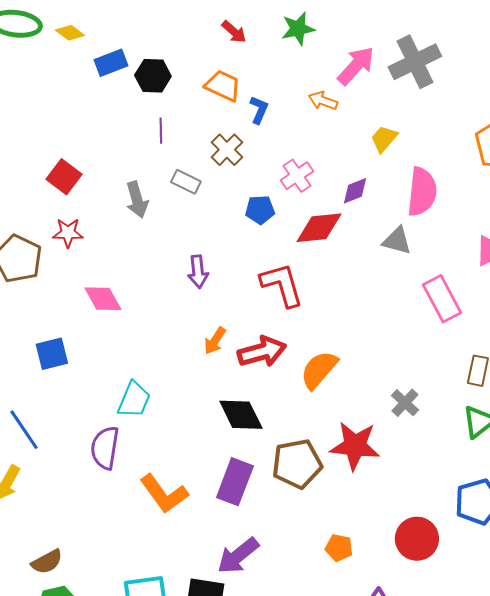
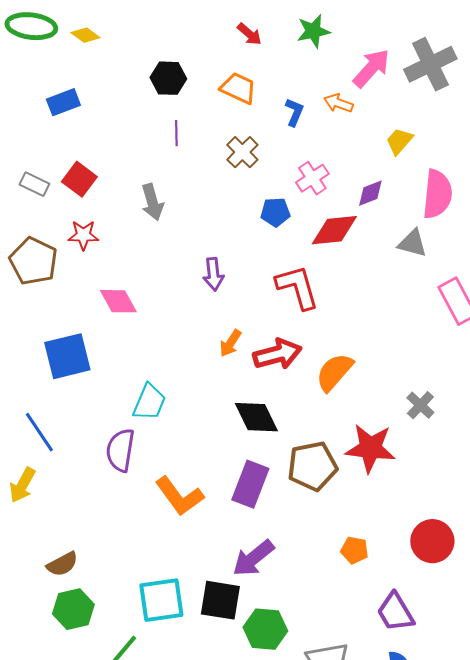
blue rectangle: (111, 63) -> (63, 102), moved
blue L-shape: (259, 110) -> (294, 112), moved
gray rectangle: (186, 182) -> (34, 184), moved
blue square: (52, 354) -> (67, 356), size x1.4

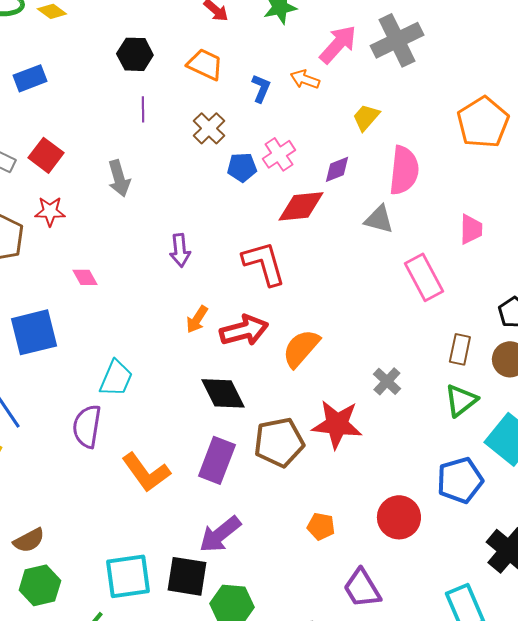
blue pentagon: (275, 212) -> (242, 167), moved
pink diamond: (118, 301) -> (85, 277), size x0.7

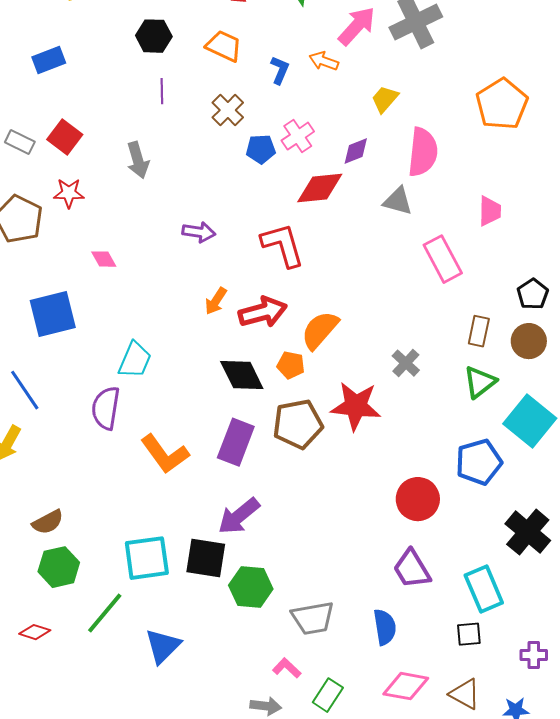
purple arrow: (180, 250) -> (199, 232), turned -76
orange pentagon: (321, 526) -> (291, 365), moved
purple trapezoid: (362, 588) -> (412, 569), moved

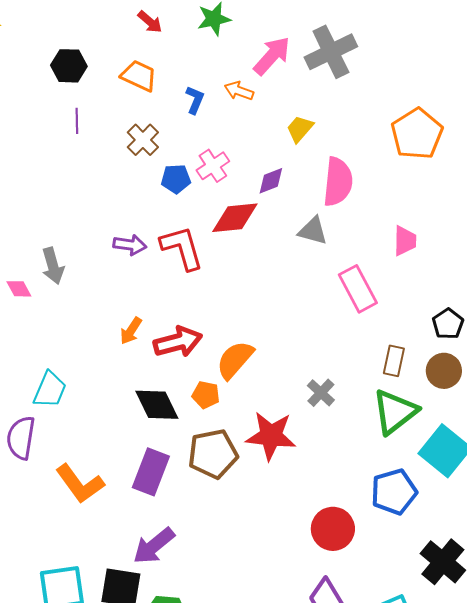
gray arrow: (138, 160) -> (53, 266), moved
purple arrow: (199, 232) -> (130, 245), moved
red L-shape: (283, 245) -> (182, 248), moved
green triangle: (480, 382) -> (395, 412), size x1.4

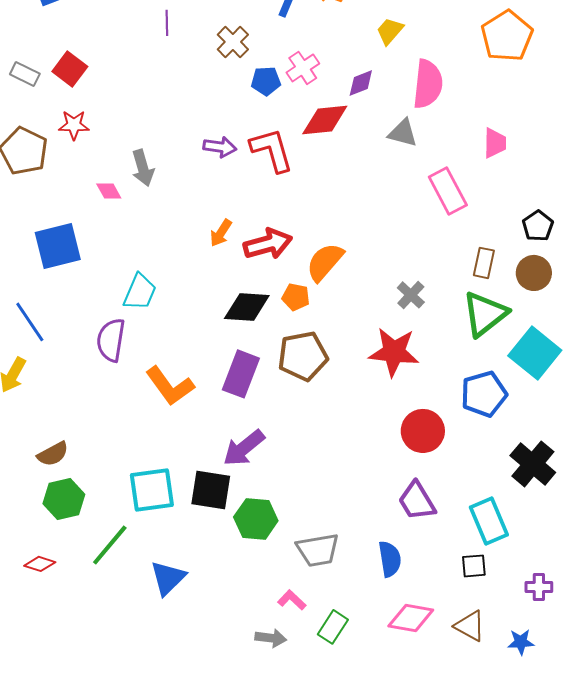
black diamond: (157, 405) -> (247, 307), turned -60
red star: (271, 436) -> (394, 352), moved

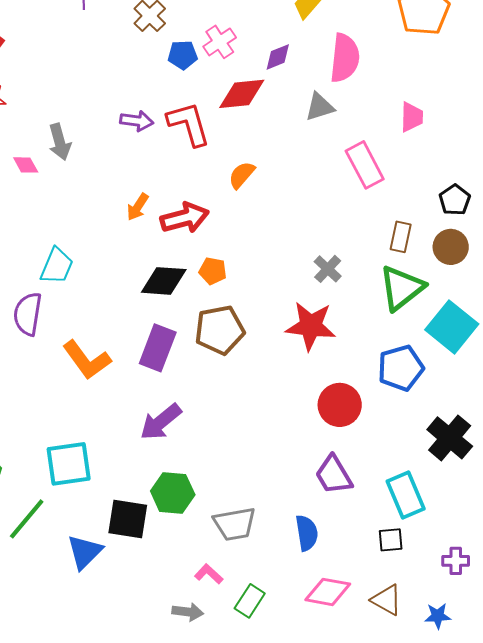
gray triangle: (403, 133) -> (320, 107), turned -32
orange semicircle: (325, 262) -> (242, 175), moved, size x0.7
black square: (211, 490) -> (128, 519), moved

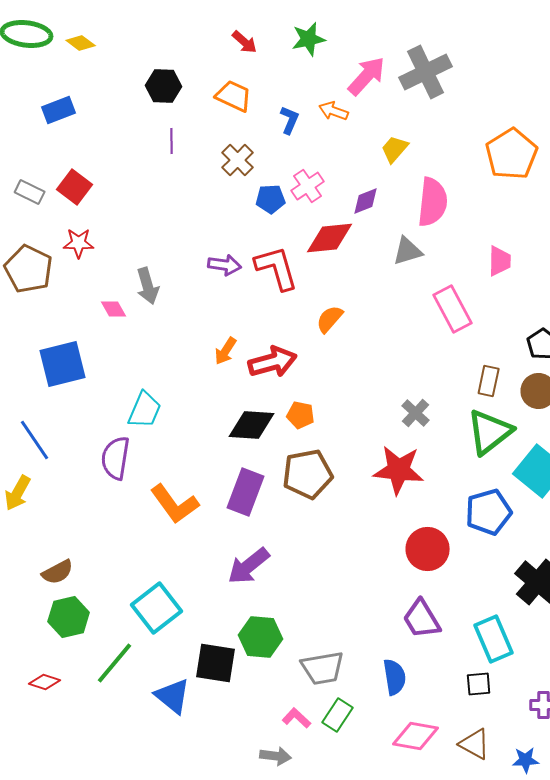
cyan square: (69, 464) -> (157, 608), turned -30
blue triangle: (85, 552) -> (173, 696), turned -36
green rectangle: (250, 601) -> (338, 715), moved

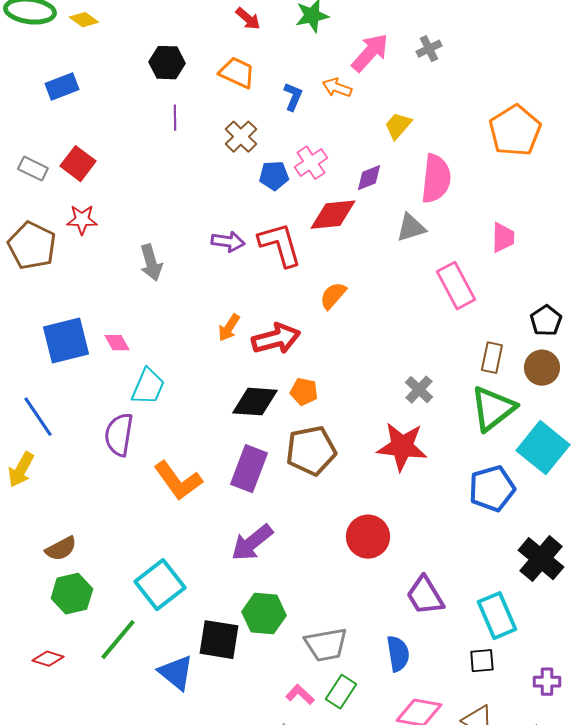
gray cross: (426, 72) -> (429, 49), size x0.5
pink diamond: (114, 309) -> (117, 343), moved
red circle: (428, 549) -> (368, 537), moved

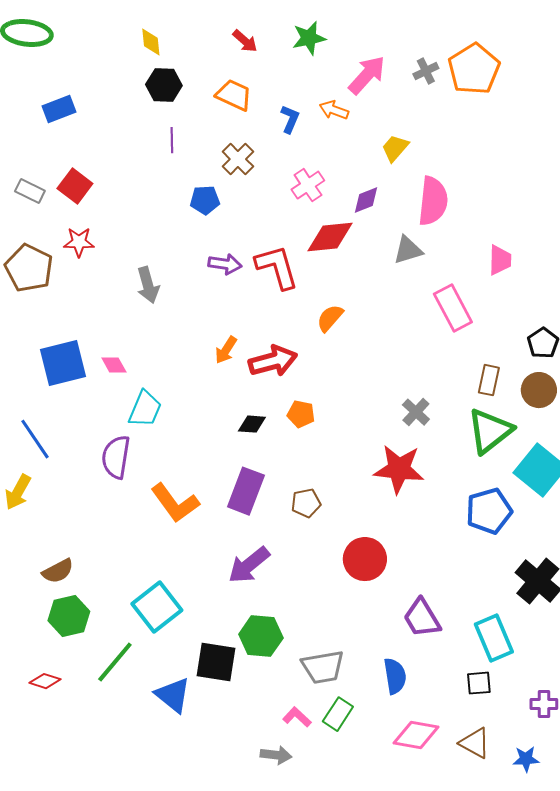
yellow diamond: (84, 20) -> (151, 42), moved, turned 48
orange pentagon: (515, 131) -> (474, 69), moved
blue pentagon: (274, 176) -> (205, 200), moved
black diamond: (255, 402) -> (252, 424), size x0.6
brown pentagon: (311, 451) -> (306, 503), moved, size x0.6

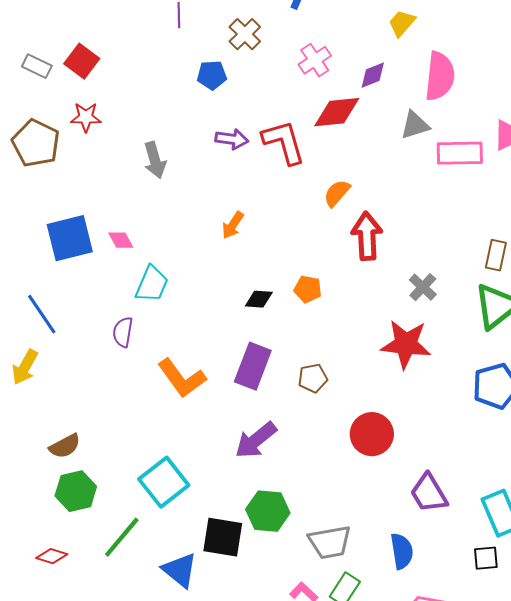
pink rectangle: (453, 308) -> (460, 153), moved, turned -63
red arrow: (273, 361) -> (367, 236), moved, turned -78
purple semicircle: (116, 457) -> (123, 332), size x0.7

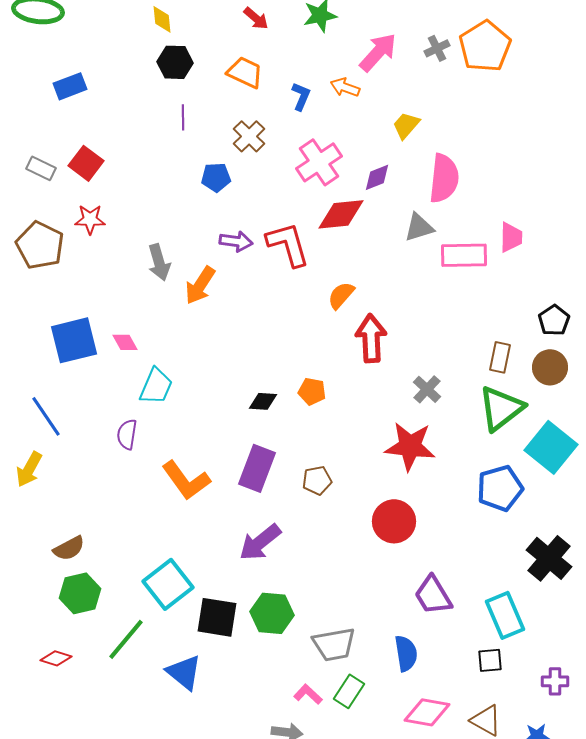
pink cross: (315, 60) -> (319, 162), size x1.4
orange arrow: (233, 225) -> (200, 285), moved, size x1.4
red circle: (372, 434) -> (394, 521), moved
black square: (223, 537) -> (217, 617), moved

